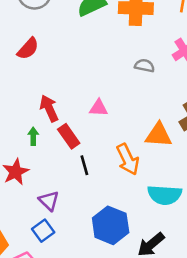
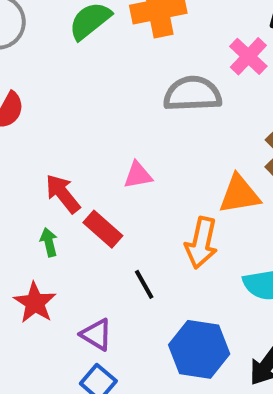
gray semicircle: (144, 66) -> (192, 94), size x1.8
orange arrow: (128, 159) -> (201, 243), turned 52
black line: (84, 165) -> (144, 284), moved

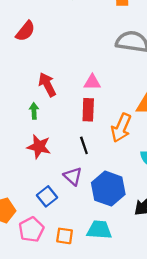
red rectangle: (103, 229) -> (88, 110), moved, turned 40
red star: (35, 303) -> (39, 147), moved, turned -30
purple triangle: (96, 335) -> (73, 176), moved

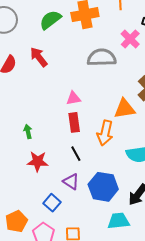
red arrow: (47, 85) -> (39, 57), moved
cyan trapezoid: (99, 230) -> (119, 221), moved

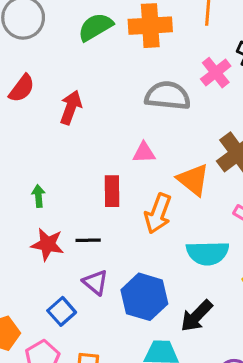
red arrow: (39, 57) -> (71, 107), moved, turned 50
pink triangle: (73, 98) -> (144, 153), moved
orange triangle: (125, 109) -> (193, 180), turned 40
black line: (76, 154) -> (88, 240), moved, turned -70

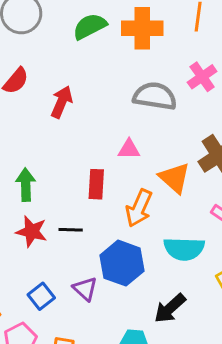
green arrow: (38, 196) -> (26, 185), size x1.5
purple triangle: (95, 282) -> (85, 289), moved
blue hexagon: (144, 297) -> (122, 263), moved

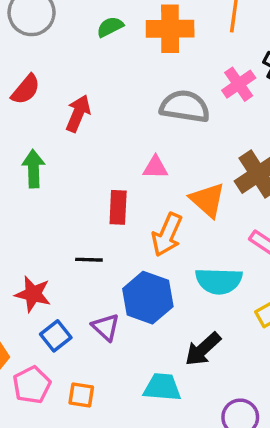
green semicircle: (90, 26) -> (110, 27), size x0.7
green arrow: (26, 185) -> (33, 169), moved
red star: (32, 231) -> (33, 294), moved

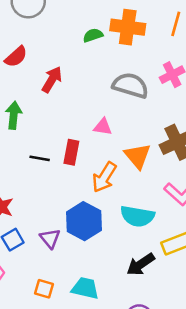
green semicircle: (110, 27) -> (93, 35), moved
black line: (89, 260) -> (40, 158), moved
black arrow: (203, 349) -> (141, 264), moved
orange square: (81, 395) -> (44, 289), moved

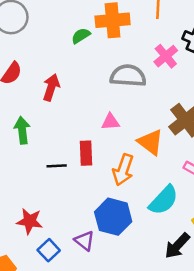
cyan semicircle: (137, 216) -> (164, 200), turned -44

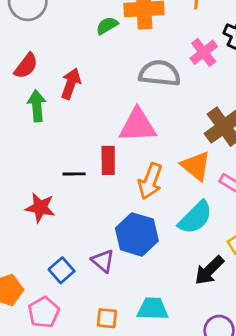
pink triangle: (111, 122) -> (138, 125), size x1.8
green arrow: (22, 130) -> (37, 106), moved
orange triangle: (150, 142) -> (196, 166), moved
red star: (30, 221) -> (40, 208), moved

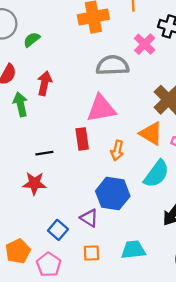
green semicircle: (107, 26) -> (32, 40), moved
black line: (74, 174) -> (44, 153), moved
orange arrow: (150, 181) -> (117, 150), size x0.7
orange square: (107, 318) -> (91, 253), moved

